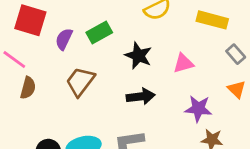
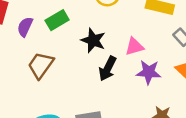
black arrow: (141, 96) -> (108, 69), moved, turned 125
purple star: (198, 109) -> (149, 72), moved

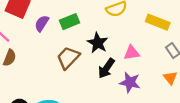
brown trapezoid: (41, 65) -> (68, 58), moved
purple star: (149, 72) -> (130, 82), moved

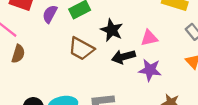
brown trapezoid: (68, 58) -> (81, 49), turned -100
black arrow: (106, 68) -> (123, 57), turned 45

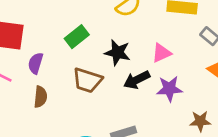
purple semicircle: (50, 14) -> (36, 63), moved
brown semicircle: (18, 54) -> (40, 97), moved

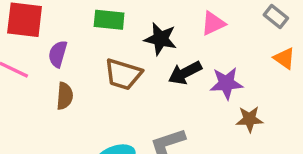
green rectangle: (77, 37) -> (109, 20), turned 45
pink triangle: (161, 53) -> (213, 23), moved
brown star: (200, 121) -> (250, 119), moved

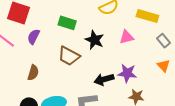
black arrow: (185, 73) -> (104, 79), moved
brown semicircle: (65, 96) -> (33, 73), moved

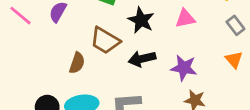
brown semicircle: (33, 73) -> (77, 63), moved
black arrow: (104, 79) -> (142, 59), moved

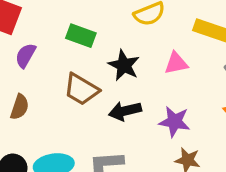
brown semicircle: (77, 63) -> (20, 107), moved

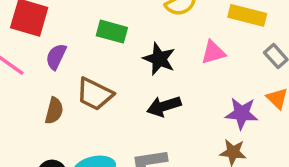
brown trapezoid: (81, 89) -> (95, 94), moved
purple star: (174, 122) -> (242, 113), moved

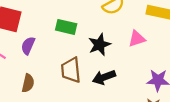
black star: (159, 59) -> (99, 45), turned 30
brown trapezoid: (95, 94) -> (71, 70), moved, turned 60

